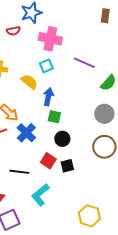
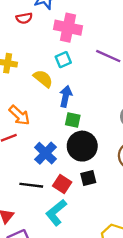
blue cross: (26, 133) -> (45, 153), moved
black circle: (62, 139) -> (82, 146), size x1.6
red square: (48, 161) -> (62, 184), moved

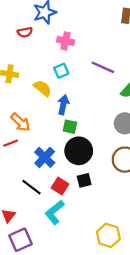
pink cross: (68, 28) -> (66, 41), size x0.7
black line: (31, 185) -> (31, 187), turned 30

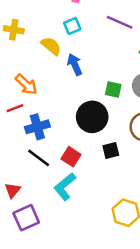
blue arrow: (63, 105) -> (75, 65), turned -36
green square: (70, 127) -> (113, 89), moved
blue cross: (45, 157) -> (37, 127), moved, turned 30
black square: (84, 180) -> (111, 150), moved

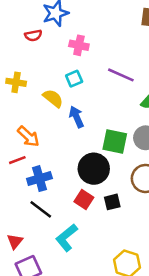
green square: (113, 89) -> (115, 142), size x1.5
red square: (71, 157) -> (84, 199), moved

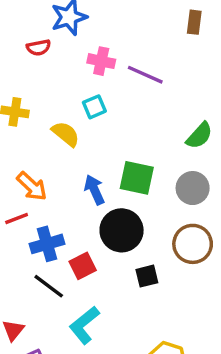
purple line: (121, 75) -> (145, 75), moved
blue arrow: (76, 117) -> (94, 190), moved
green square: (115, 142) -> (137, 178), moved
red square: (84, 199) -> (83, 266), moved, turned 30

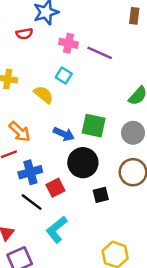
cyan square: (94, 107) -> (64, 76), turned -35
blue arrow: (94, 190) -> (64, 134), turned 138

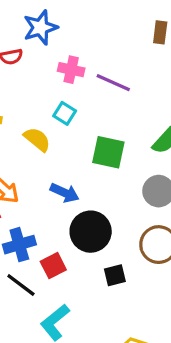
green square: (94, 126) -> (108, 152), moved

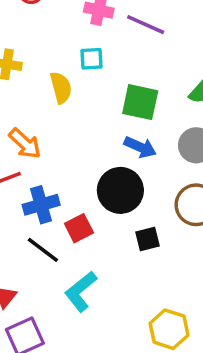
cyan square: (65, 113) -> (92, 59), turned -35
yellow semicircle: (37, 139) -> (61, 88), turned 36
blue arrow: (65, 193) -> (140, 147), moved

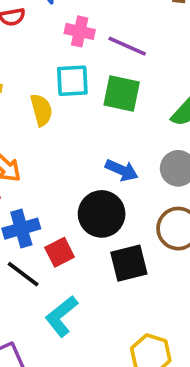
cyan square: (92, 59) -> (72, 81), size x1.4
green square: (140, 102) -> (122, 94), moved
black square: (147, 239) -> (129, 263), size x1.5

